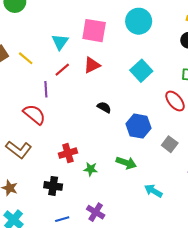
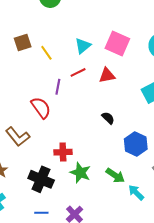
green star: (91, 169) -> (80, 173), size x1.5
black cross: (53, 186) -> (41, 179), size x1.4
cyan arrow: (153, 191) -> (136, 193), moved

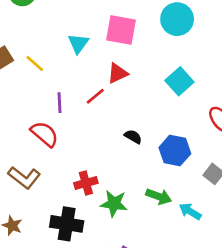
red line: (78, 72) -> (95, 96), moved
black semicircle: (108, 118) -> (133, 137), moved

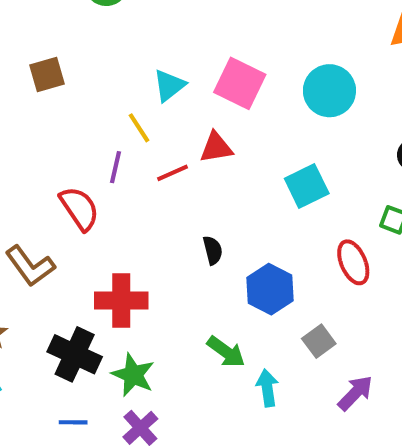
yellow line: (35, 63) -> (139, 128), moved
black semicircle: (133, 137) -> (213, 250), turned 30
red cross: (86, 183) -> (121, 300), size x1.4
green star: (114, 204) -> (133, 375), moved
cyan arrow: (190, 211) -> (267, 388), turned 35

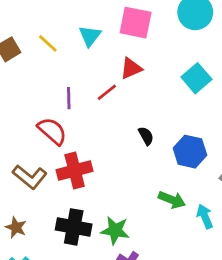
yellow line: (139, 128) -> (48, 43), moved
red cross: (121, 300) -> (75, 170), moved

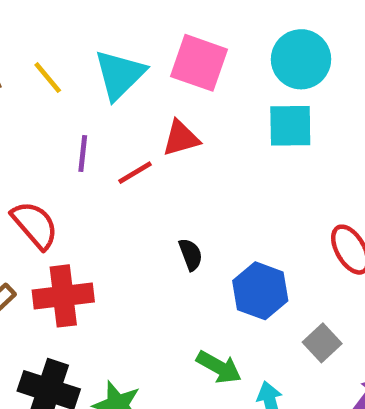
cyan triangle: (90, 36) -> (120, 75), size x1.4
cyan square: (196, 78) -> (290, 126), moved, turned 32
purple line: (69, 98) -> (83, 154), moved

